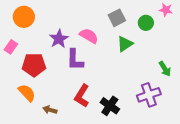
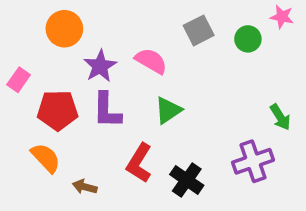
orange circle: (24, 17) -> (64, 29), moved
green triangle: (125, 44) -> (168, 110), moved
purple L-shape: (75, 60) -> (107, 110), moved

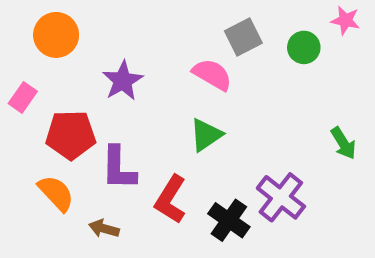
orange circle: (64, 29) -> (56, 35), moved
pink semicircle: (151, 61) -> (212, 74), moved
purple L-shape: (107, 110) -> (119, 168), moved
purple cross: (253, 161) -> (281, 197), moved, turned -33

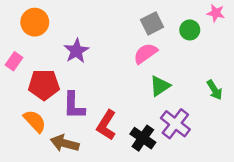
pink semicircle: (212, 74) -> (145, 53), moved, turned -65
green triangle: (206, 135) -> (160, 86), moved
brown arrow: (104, 229) -> (65, 143), size x1.5

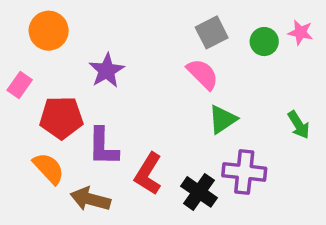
pink star: (216, 13) -> (300, 32), moved
pink semicircle: (145, 53) -> (203, 74), turned 80
purple cross: (175, 124) -> (244, 172), turned -32

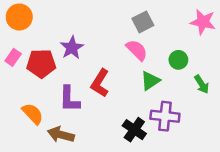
orange circle: (49, 31) -> (19, 17), moved
pink star: (300, 32) -> (203, 22), size x1.5
green circle: (264, 42) -> (178, 60), moved
red pentagon: (61, 118) -> (41, 64), moved
red L-shape: (148, 174) -> (100, 83), moved

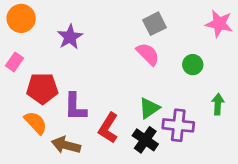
purple star: (72, 48) -> (70, 37), moved
red pentagon: (41, 64) -> (42, 88), moved
green triangle: (150, 81) -> (149, 108), moved
red L-shape: (100, 83) -> (108, 128), moved
green arrow: (202, 84) -> (218, 104), moved, turned -144

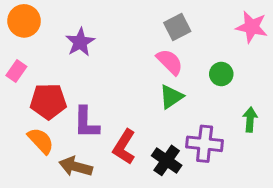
green triangle: (149, 108) -> (171, 97), moved

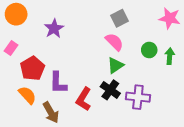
red pentagon: (48, 101) -> (32, 68), turned -30
green arrow: (250, 120) -> (170, 56), moved
black cross: (167, 160) -> (110, 90), moved
brown arrow: (76, 167) -> (51, 112), turned -135

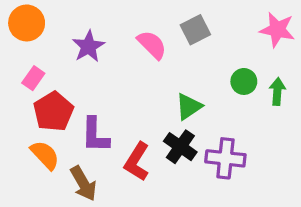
pink semicircle: (114, 42) -> (152, 45), moved
pink rectangle: (11, 48) -> (33, 78), moved

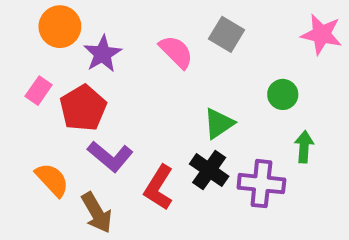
orange circle: (27, 23) -> (60, 27), moved
gray square: (195, 30) -> (227, 34), turned -32
green arrow: (277, 92) -> (304, 147), moved
red pentagon: (53, 112) -> (83, 108), moved
purple L-shape: (95, 135) -> (110, 156), turned -51

